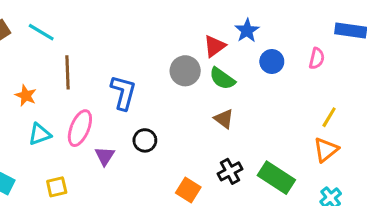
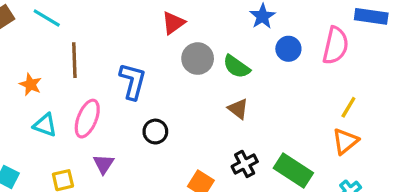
red triangle: (215, 46) -> (173, 23), moved
pink semicircle: (317, 58) -> (335, 46), size x1.6
cyan triangle: (40, 134) -> (45, 125), turned 40
purple triangle: (105, 156) -> (103, 164), moved

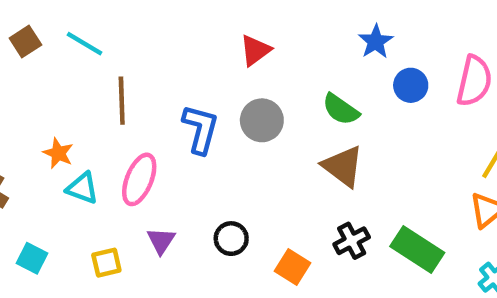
gray circle: (198, 59) -> (262, 120), moved
orange star: (30, 84) -> (58, 153), moved
brown triangle: (238, 109) -> (343, 166), size x1.5
black circle: (155, 132) -> (231, 239), moved

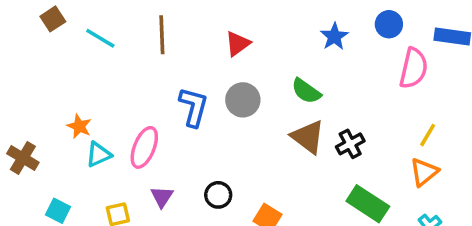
brown square: (25, 42) -> (53, 19), moved
blue circle: (411, 85) -> (389, 24), moved
brown line: (122, 101) -> (162, 35), moved
cyan triangle: (82, 188) -> (99, 154), turned -44
black cross: (352, 241) -> (350, 144), moved

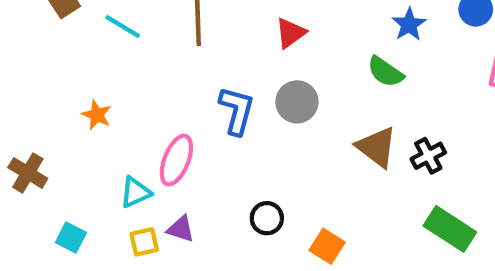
green semicircle: (306, 91) -> (385, 72), moved
orange star: (79, 126) -> (97, 115), moved
cyan triangle: (99, 154) -> (135, 192), moved
purple triangle: (162, 197) -> (181, 229), moved, turned -45

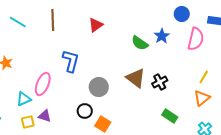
blue star: (409, 24) -> (162, 36), moved
gray circle: (297, 102) -> (99, 87), moved
green rectangle: (450, 229) -> (170, 116), size x0.7
orange square: (327, 246) -> (103, 124), moved

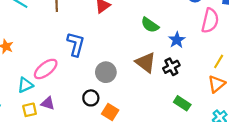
blue star: (162, 36) -> (177, 40), moved
pink ellipse: (43, 84) -> (46, 69), turned 30

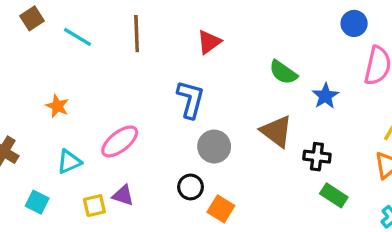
blue L-shape: (76, 44) -> (191, 99), moved
black cross: (171, 67) -> (317, 157), moved, turned 35
cyan triangle: (25, 85) -> (69, 162), moved

